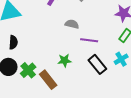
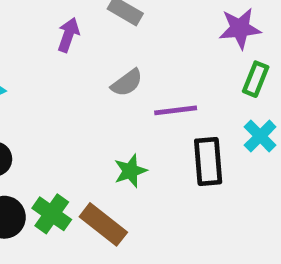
gray semicircle: (72, 24) -> (127, 83), turned 144
black rectangle: (97, 64) -> (208, 161), turned 48

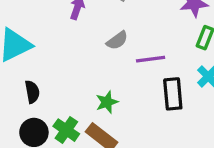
green star: (130, 171) -> (107, 102), moved

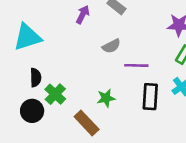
green star: (107, 102) -> (106, 98), moved
green cross: (66, 130) -> (55, 94), moved

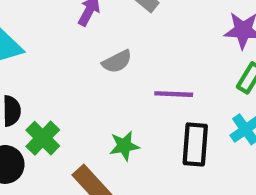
gray semicircle: (111, 46) -> (117, 62), moved

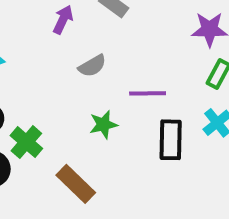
green star: (124, 146) -> (103, 125), moved

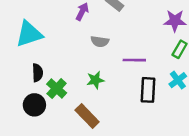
gray semicircle: (92, 66) -> (100, 41), turned 36
green star: (103, 125) -> (95, 80), moved

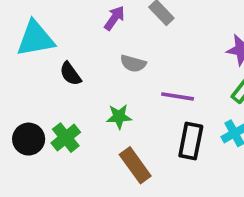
black semicircle: (38, 73) -> (70, 74), moved, turned 138
green cross: (57, 88) -> (66, 138), moved
brown rectangle: (87, 116) -> (135, 165), moved

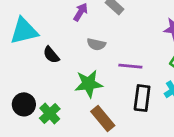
green star: (119, 117) -> (89, 84), size x1.5
green cross: (66, 138) -> (50, 114), moved

